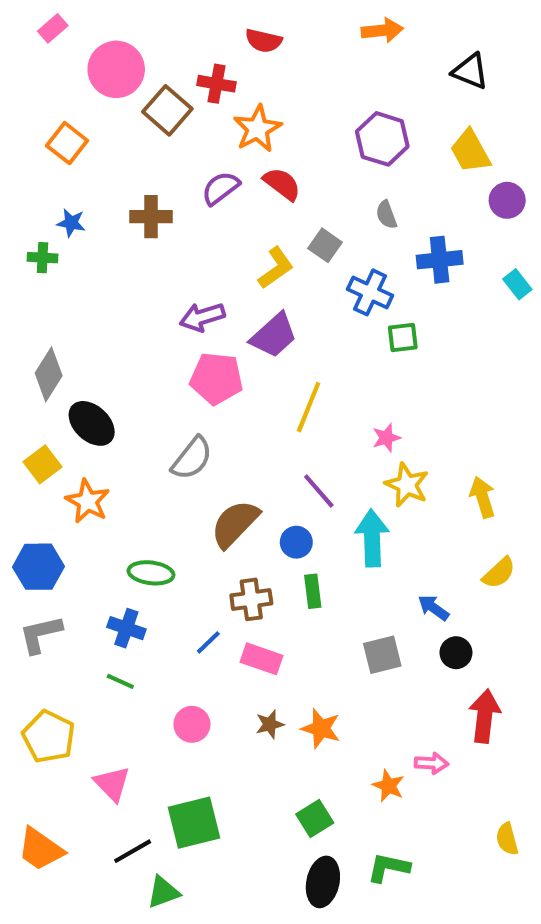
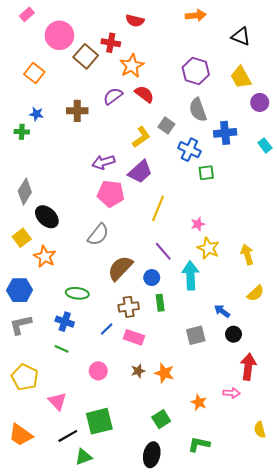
gray semicircle: (386, 215) -> (198, 110), size x1.6
pink arrow: (431, 763) -> (231, 393), moved
black ellipse: (323, 882) -> (152, 455), moved

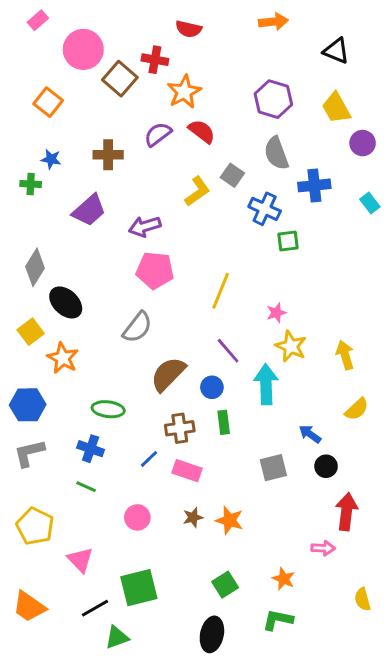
purple trapezoid: (140, 172) -> (89, 210), moved
orange star: (199, 402) -> (284, 579), moved

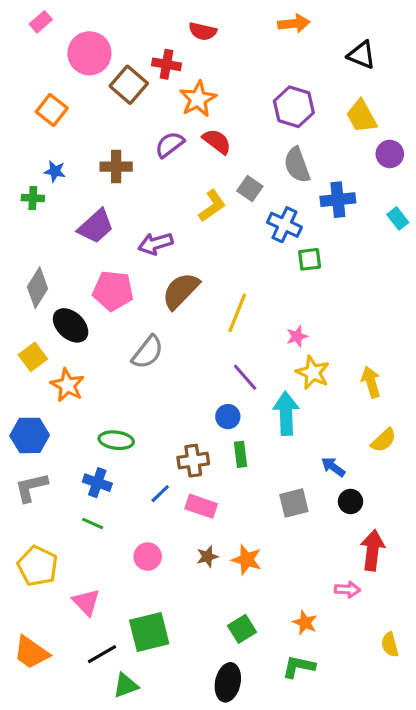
pink pentagon: (155, 270) -> (113, 291), moved
brown semicircle: (168, 374) -> (181, 291), moved

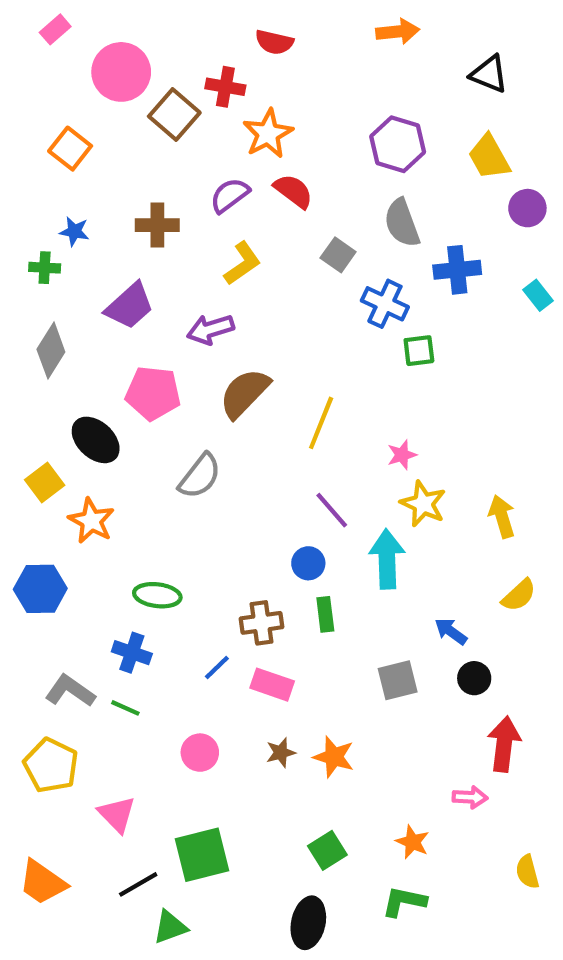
yellow L-shape: (212, 206) -> (242, 263), moved
gray diamond: (38, 288) -> (51, 351), moved
gray L-shape: (31, 487) -> (70, 691), moved, turned 48

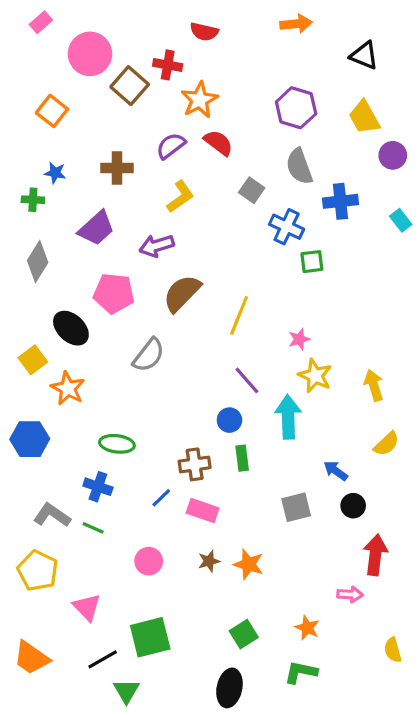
green triangle: (170, 927) -> (126, 691), turned -40

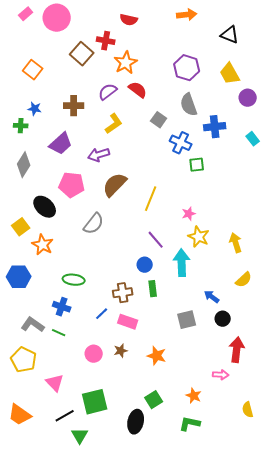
pink circle: (90, 54) -> (57, 18), moved
brown star: (209, 561) -> (121, 351), moved
black ellipse: (229, 688) -> (136, 422), moved

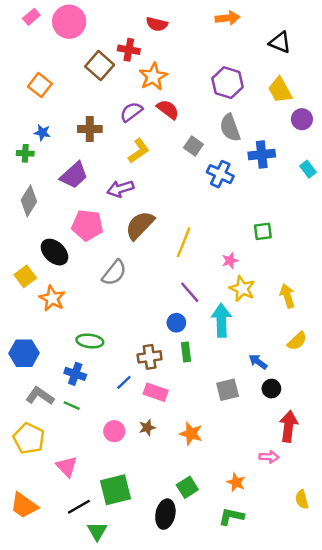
green square: (197, 165) -> (263, 231), moved
blue hexagon: (19, 277) -> (24, 353), moved

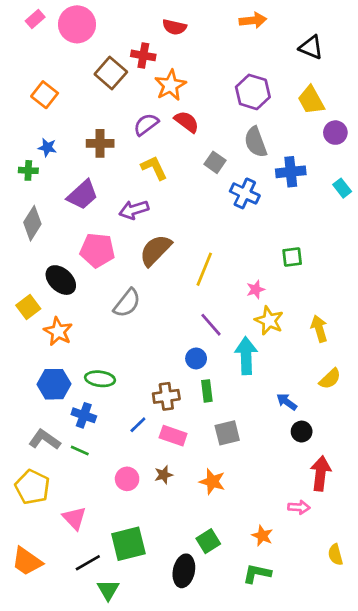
yellow L-shape: (139, 151) -> (154, 168), turned -80
blue hexagon: (24, 353) -> (54, 384), moved
gray square: (228, 390) -> (227, 433), moved

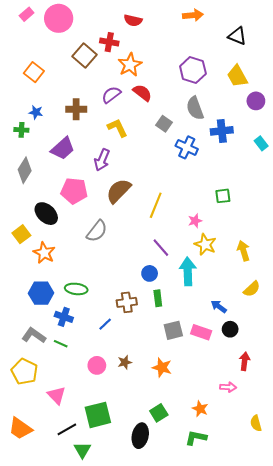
purple arrow: (134, 210) -> (102, 160), turned -50
pink rectangle: (173, 436) -> (201, 332), moved
red arrow: (321, 473) -> (245, 361), size x0.7

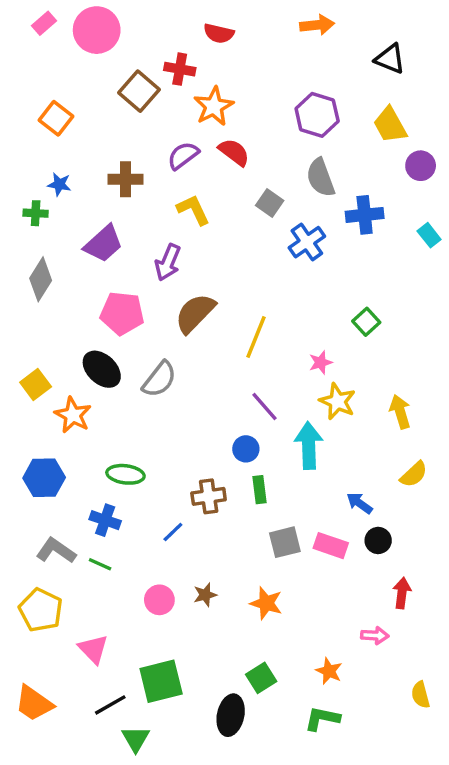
blue cross: (187, 147) -> (307, 242), turned 30
green square: (223, 196) -> (366, 322), turned -35
black ellipse: (46, 214) -> (102, 369), moved
blue hexagon: (41, 293) -> (44, 478), moved

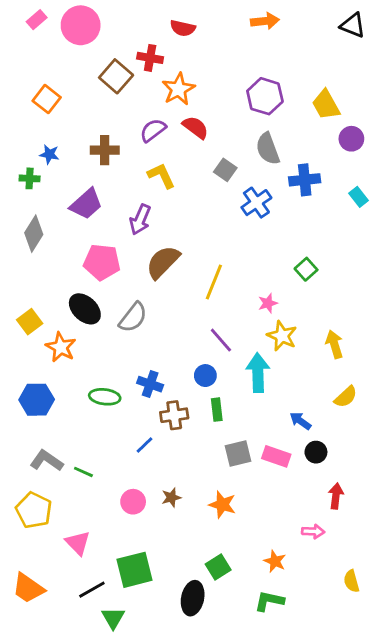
black triangle: (390, 59) -> (353, 25), moved
blue cross: (105, 520) -> (150, 384), moved

